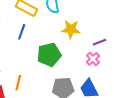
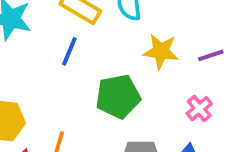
purple line: (99, 42) -> (211, 55), moved

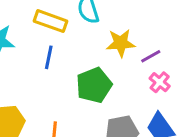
purple line: (211, 55) -> (151, 56), moved

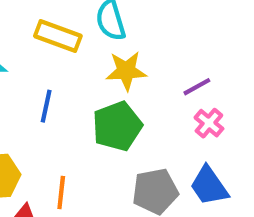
yellow star: (121, 43) -> (126, 71), moved
blue line: (49, 57) -> (46, 106), moved

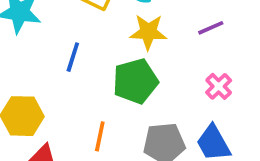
purple line: (197, 87) -> (211, 28), moved
orange line: (61, 192) -> (100, 136), moved

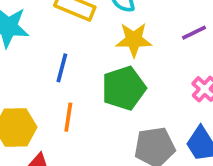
orange line: (100, 136) -> (68, 117), moved

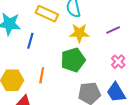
blue line: (62, 68) -> (30, 41), moved

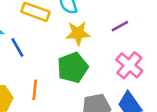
blue line: (30, 41) -> (17, 47), turned -42
pink cross: (118, 62) -> (129, 65), size x1.5

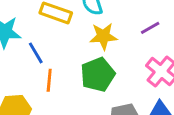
orange line: (35, 90) -> (49, 80), moved

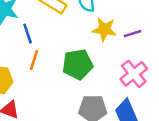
yellow star: (103, 36) -> (104, 29), moved

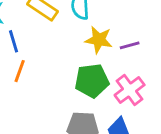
green pentagon: (78, 64) -> (92, 81), moved

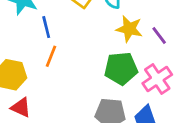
purple line: (130, 45) -> (159, 35), turned 66

